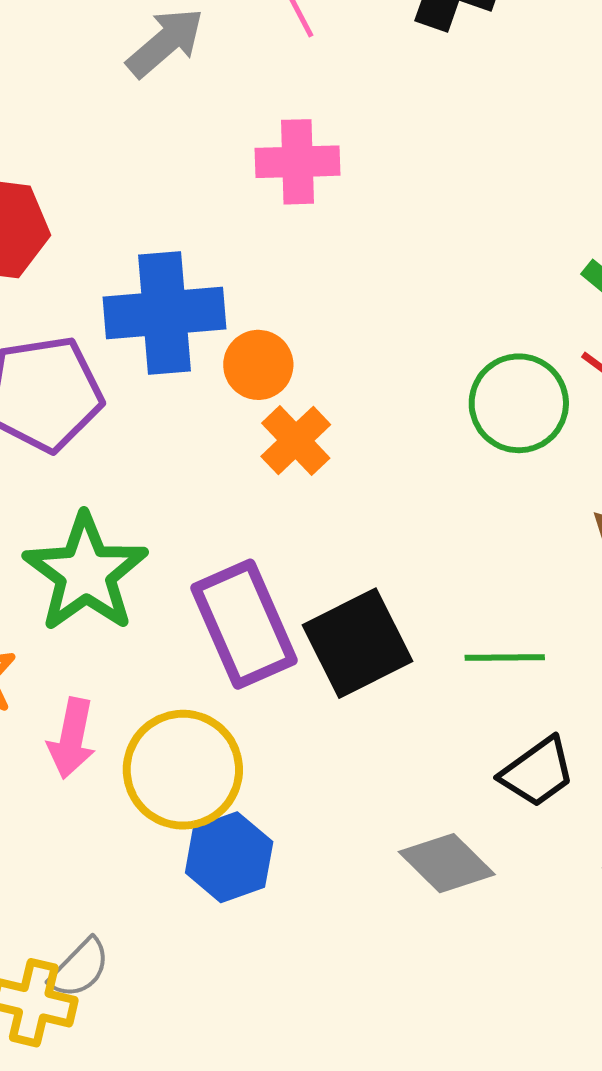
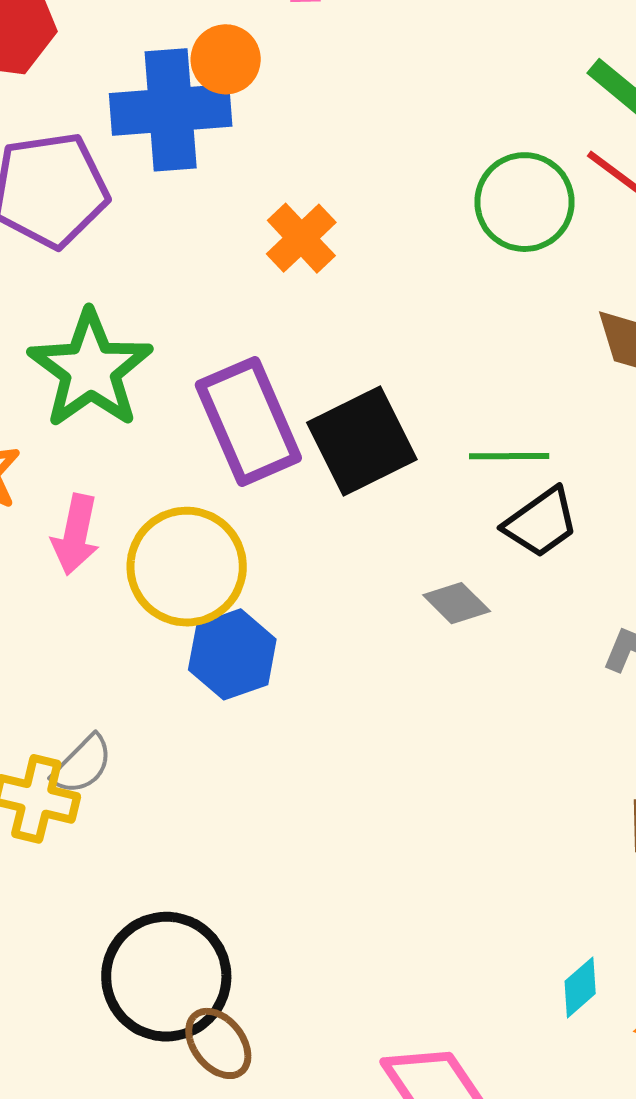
orange circle: (258, 365) -> (226, 59), moved
black trapezoid: (537, 772) -> (541, 523), moved
gray diamond: (447, 863) -> (457, 603), moved, size x0.7

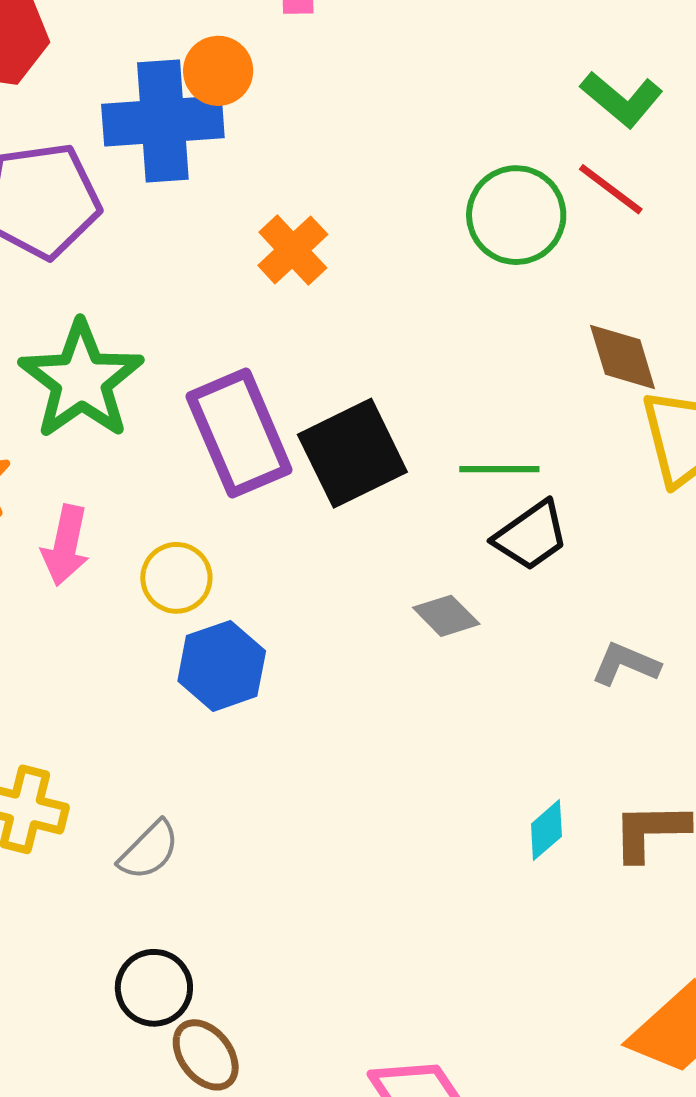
yellow circle: (187, 567) -> (176, 578), size x0.6
gray semicircle: (82, 765) -> (149, 850), moved
black circle: (166, 977) -> (154, 988), size x0.6
cyan diamond: (580, 987) -> (546, 830), moved

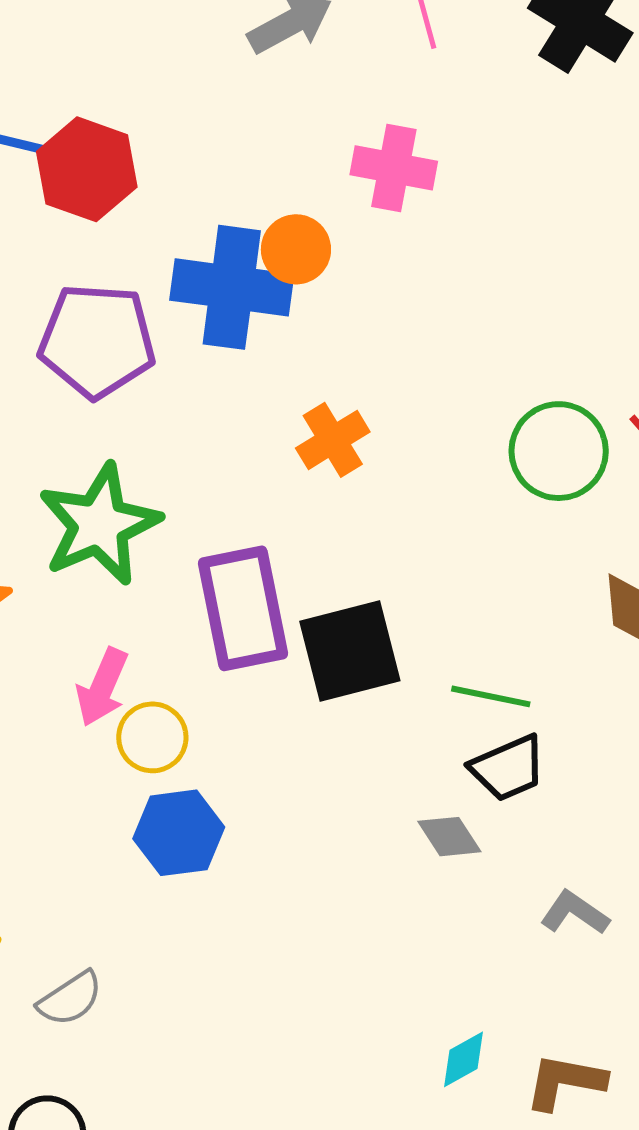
pink arrow: (66, 545) -> (102, 687), moved
gray diamond: (446, 616) -> (449, 837), moved

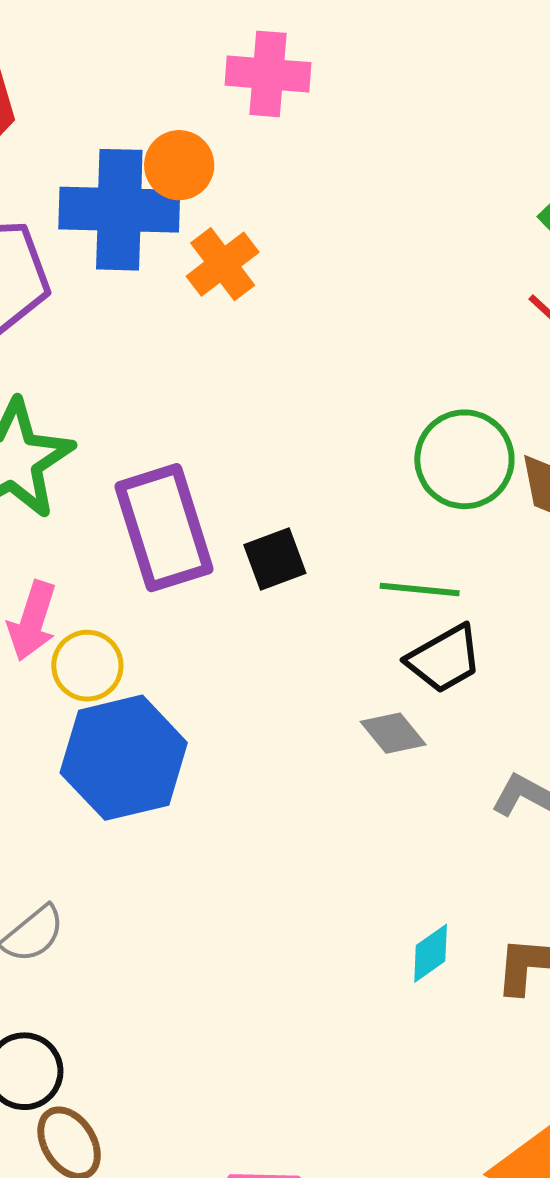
orange cross: (333, 440) -> (223, 264), moved
green circle: (559, 451) -> (464, 459), moved
black square: (350, 651) -> (275, 559), size x0.6
blue hexagon: (179, 833) -> (124, 758), size x1.4

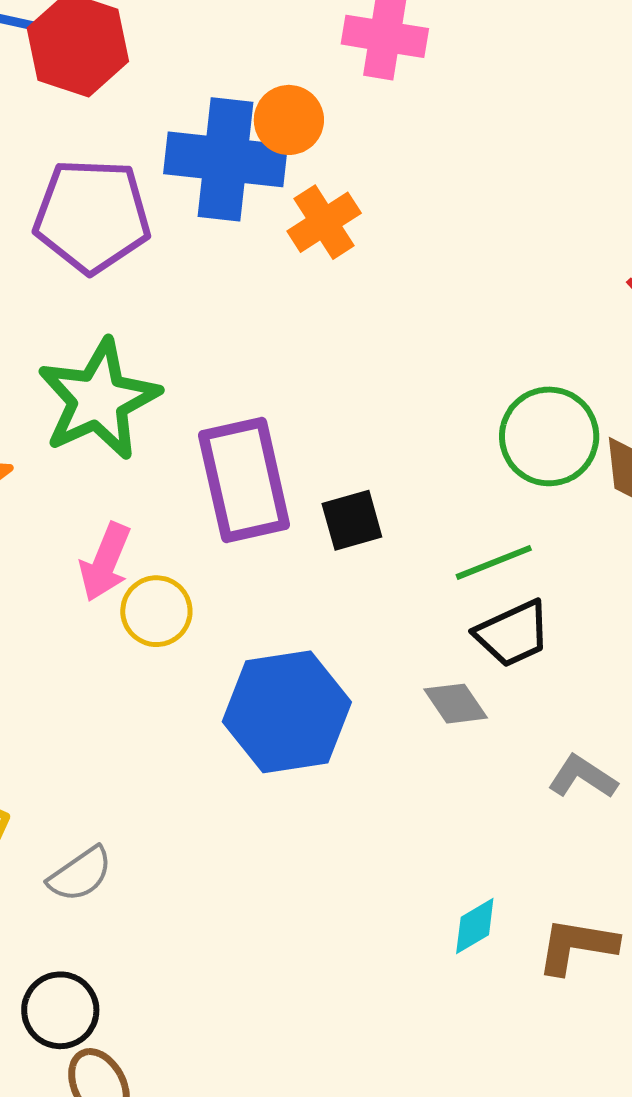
green line: (420, 589) -> (494, 562), turned -32
blue hexagon: (124, 758) -> (287, 712), moved

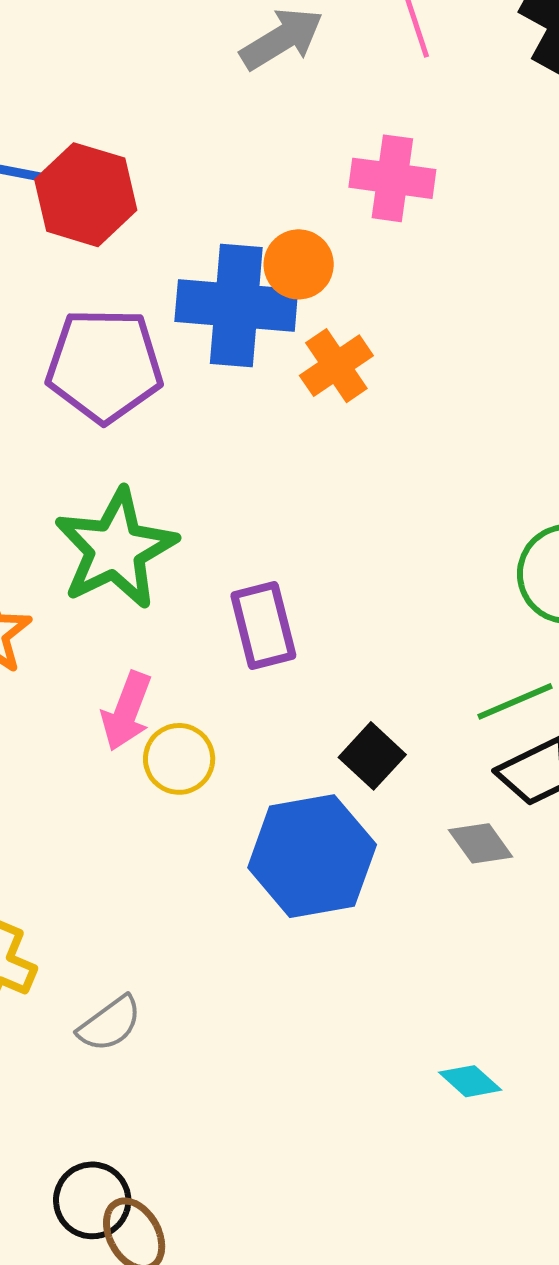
purple rectangle: (244, 480) -> (263, 625), size x0.7
black square: (352, 520) -> (372, 756), moved, turned -30
cyan diamond: (475, 926) -> (470, 1081), moved, turned 74
black circle: (60, 1010) -> (92, 1200), moved

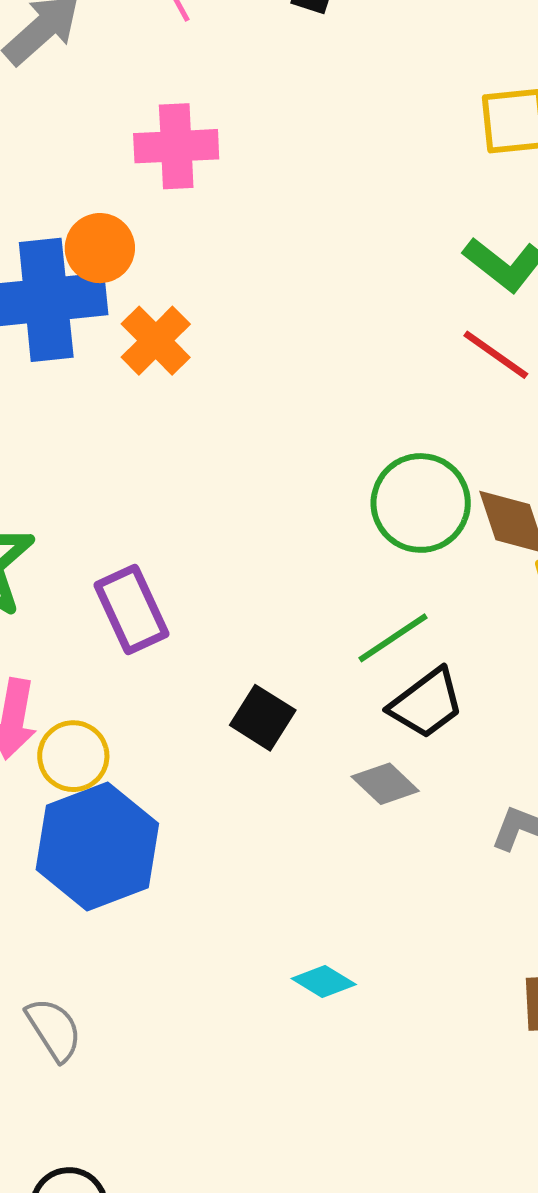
blue hexagon: (312, 856) -> (97, 846), moved
gray semicircle: (110, 1024) -> (54, 1029), turned -76
cyan diamond: (470, 1081) -> (324, 981), moved

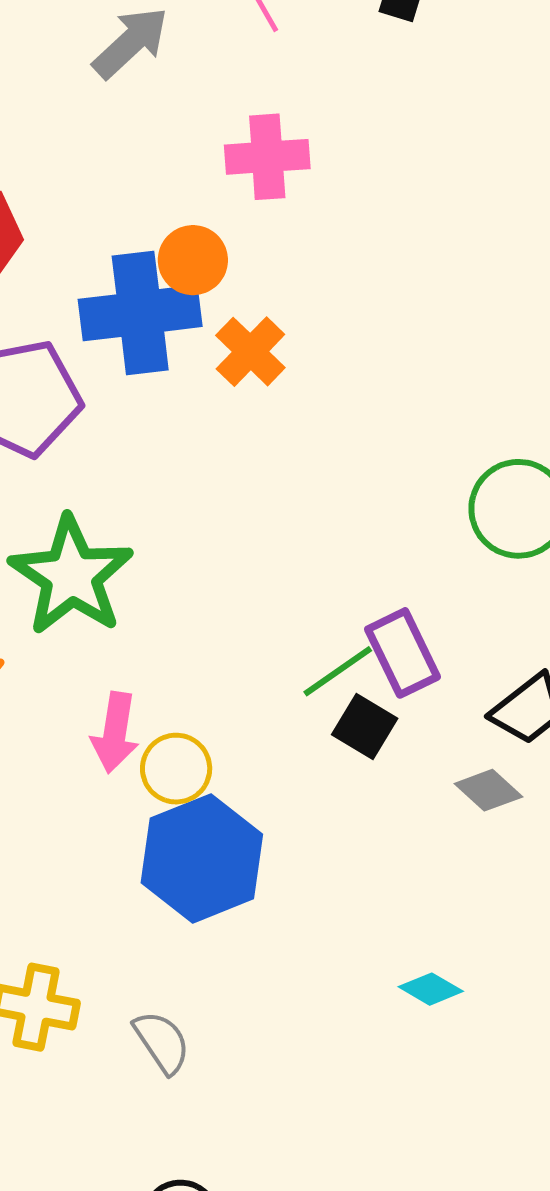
purple rectangle: (132, 609) -> (403, 653), moved
green line: (393, 638) -> (338, 671), moved

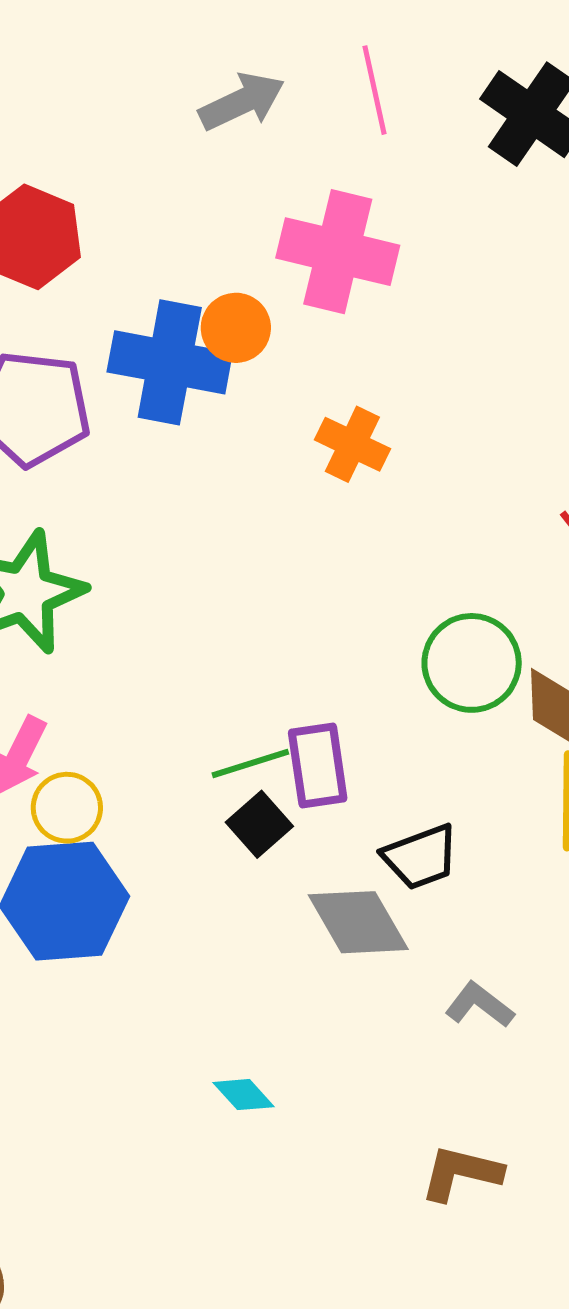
pink cross: (267, 157) -> (338, 252), size x1.4
orange cross: (250, 352) -> (352, 444), moved, turned -36
gray diamond: (488, 790) -> (358, 922), size x1.6

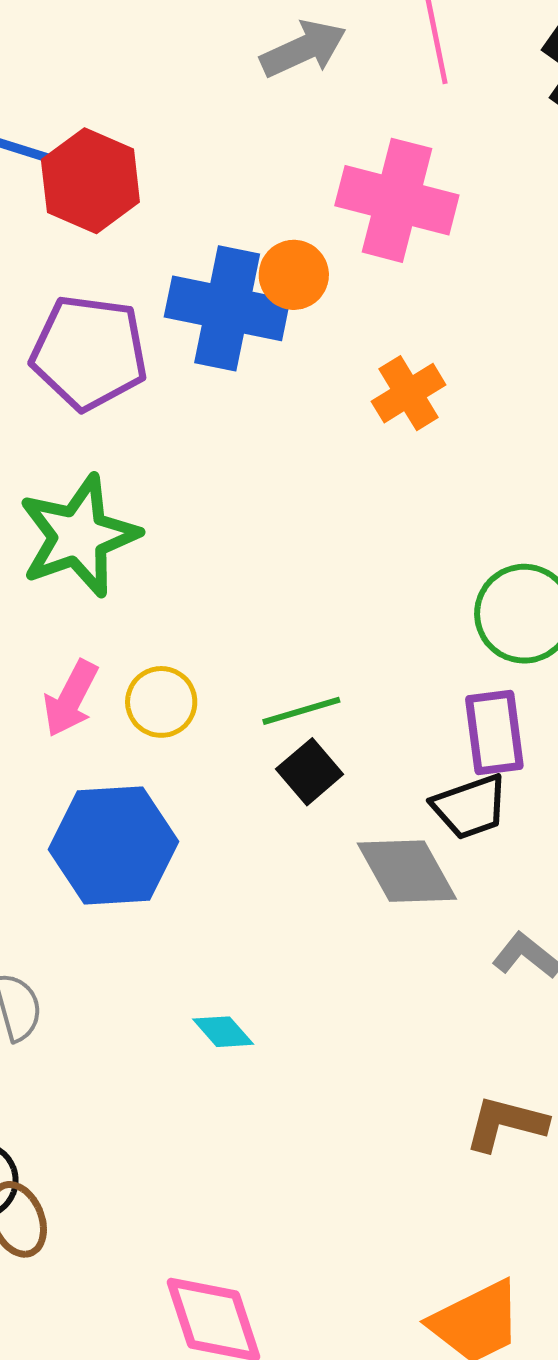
orange cross: (352, 444) -> (409, 393), turned 32
purple rectangle: (318, 765) -> (494, 733), moved
yellow circle: (67, 808) -> (161, 702), moved
cyan diamond: (243, 1095) -> (223, 1032), moved

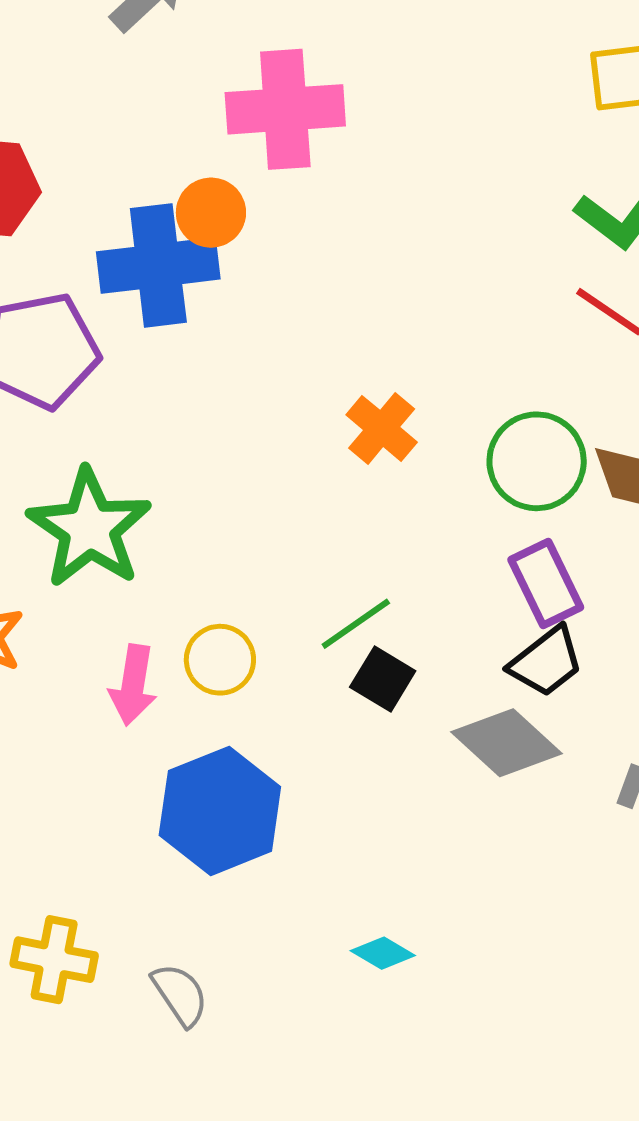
orange cross: (409, 393) -> (382, 428), moved

